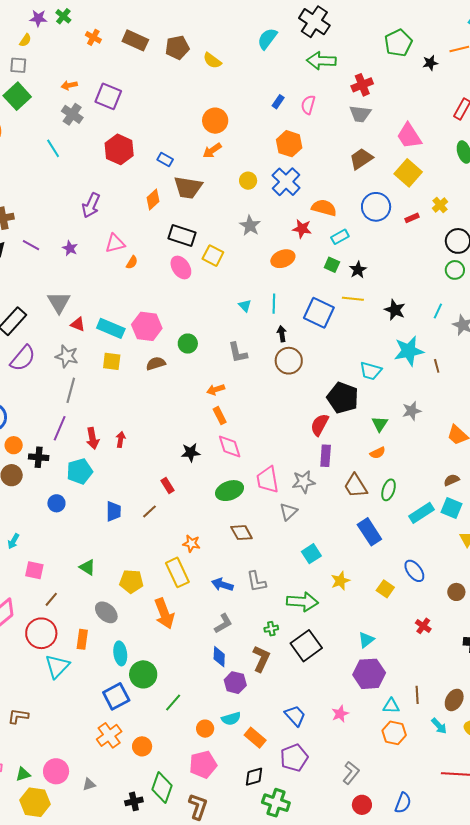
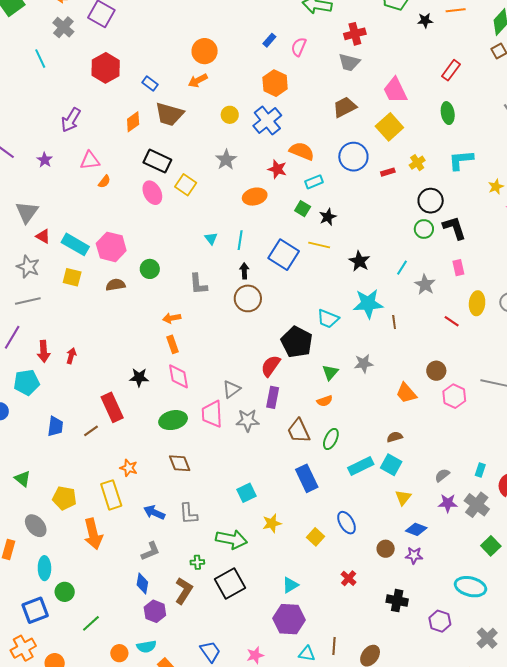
gray line: (71, 390) -> (28, 301), turned 55
red rectangle: (168, 485) -> (112, 407), size x1.8
gray triangle: (288, 512) -> (231, 389), moved
green circle: (143, 674) -> (65, 592), size x0.7

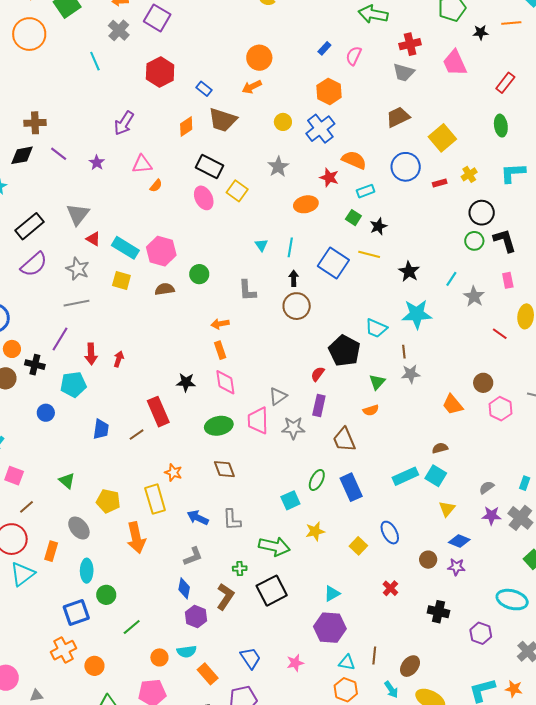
pink trapezoid: (395, 90) -> (455, 63), moved
brown line: (394, 322) -> (404, 352), moved
red semicircle: (271, 366) -> (318, 374), size x0.7
green ellipse: (331, 439) -> (317, 480), moved

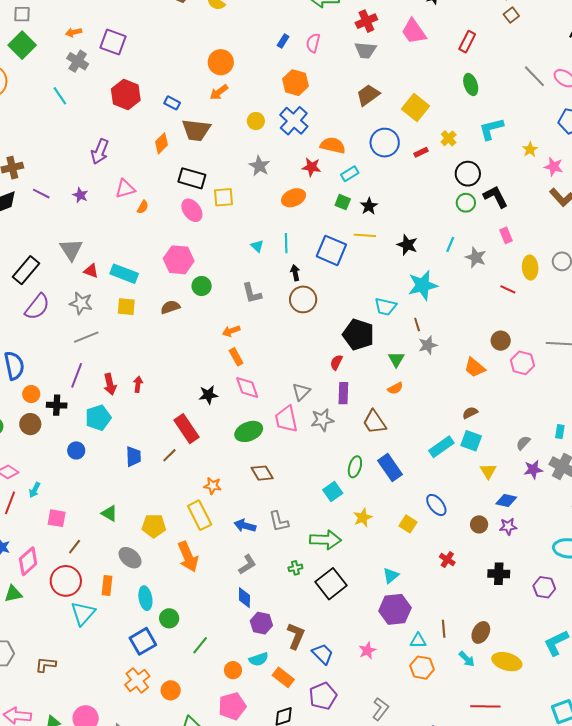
yellow square: (237, 191) -> (223, 197), turned -30
pink hexagon: (161, 251) -> (179, 260), moved
brown L-shape: (225, 597) -> (296, 636), moved

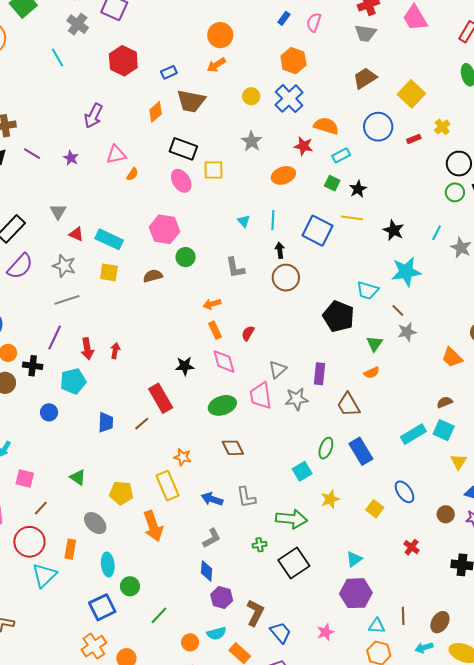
blue rectangle: (172, 103) -> (169, 72), turned -56
gray triangle: (71, 250) -> (58, 212), size x0.7
brown line: (417, 325) -> (398, 310), turned -32
red semicircle: (336, 362) -> (248, 333), moved
cyan arrow: (467, 659) -> (424, 648), turned 114

